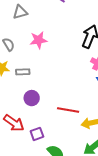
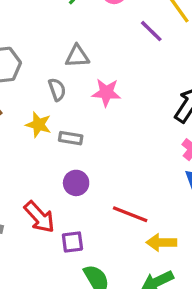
gray triangle: (20, 12) -> (77, 56), moved

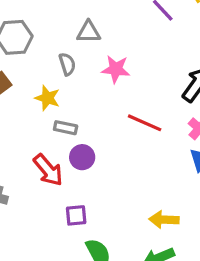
gray rectangle: (71, 138) -> (66, 128), moved
red line: (130, 214) -> (145, 123), moved
red arrow: (39, 217) -> (48, 170), moved

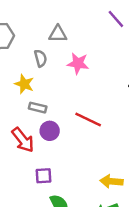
red line: (145, 123) -> (88, 120), moved

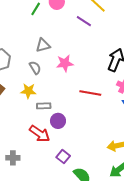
red line: (88, 120) -> (90, 93), moved
purple square: (43, 176) -> (63, 157), turned -32

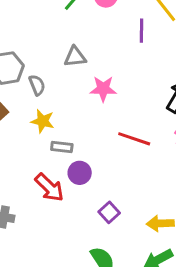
purple line: (84, 21) -> (142, 31), turned 49
gray semicircle: (35, 68) -> (37, 85), moved
purple square: (63, 157) -> (109, 212), moved

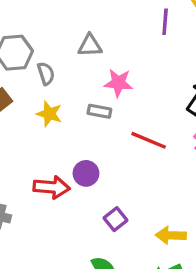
gray rectangle: (62, 147) -> (99, 111), moved
red arrow: (49, 187) -> (52, 187), turned -44

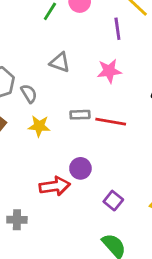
gray triangle: (90, 46) -> (60, 62), turned 35
pink star: (118, 83) -> (109, 71), moved
red line: (149, 140) -> (111, 122), moved

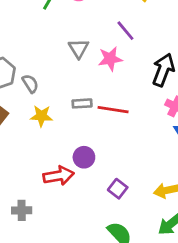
purple line: (117, 29) -> (125, 31), moved, turned -30
gray triangle: (60, 62) -> (79, 48), moved, turned 40

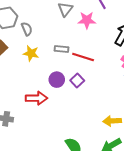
purple circle: (84, 157) -> (57, 80), moved
purple square: (118, 189) -> (77, 80), moved

